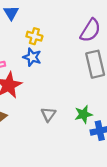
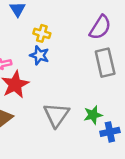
gray triangle: (48, 114) -> (56, 115), size x1.6

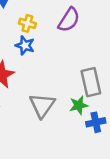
purple semicircle: (100, 27) -> (69, 20), moved
gray rectangle: (105, 63) -> (91, 82), moved

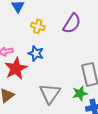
blue star: (25, 45) -> (36, 53), moved

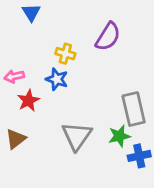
yellow cross: (38, 26) -> (65, 54), moved
red star: (16, 68) -> (28, 101), size x0.7

